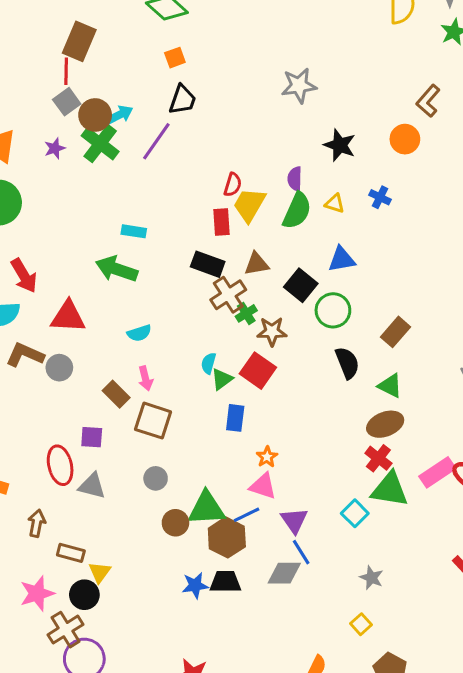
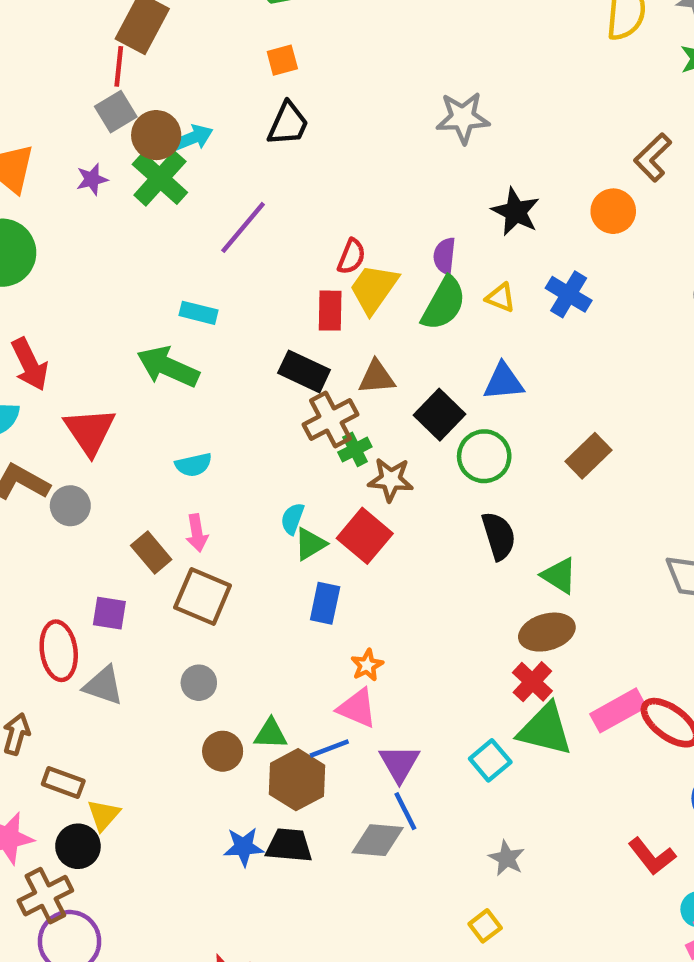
purple line: (156, 141) -> (243, 227), moved
blue cross: (380, 197) -> (569, 294), size x1.4
red triangle: (68, 317) -> (90, 431), turned 48
brown rectangle: (395, 332) -> (589, 456), moved
green triangle: (206, 508) -> (271, 734), size x0.6

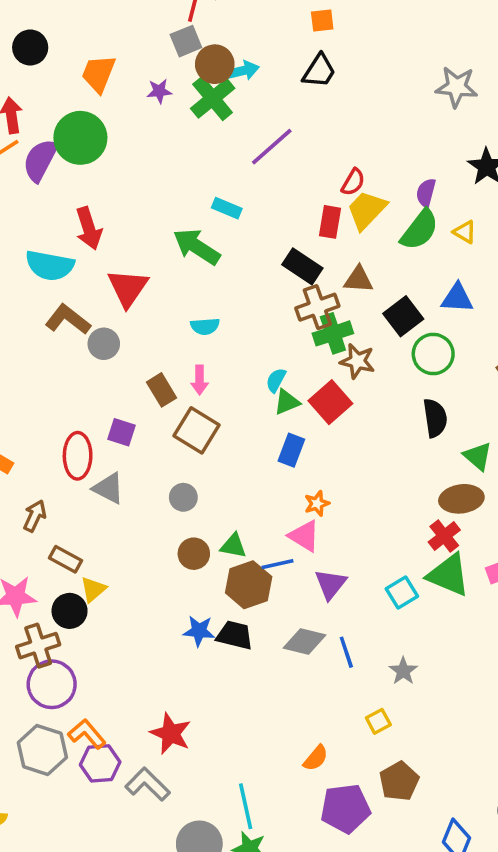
green cross: (355, 449) -> (333, 333), size x1.5
blue line: (405, 811) -> (346, 652), moved

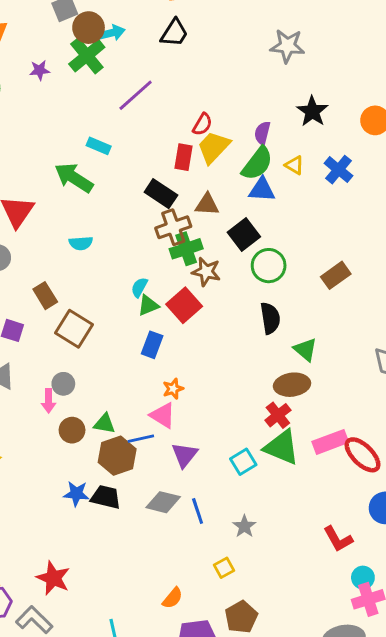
purple star: (159, 91) -> (40, 70), moved
blue triangle: (457, 298) -> (262, 190), moved
pink arrow: (200, 380) -> (49, 401), moved

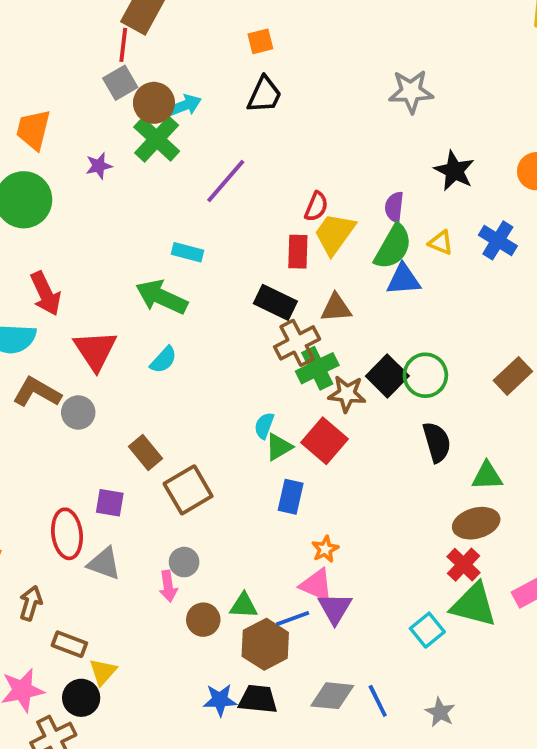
black square: (244, 235) -> (387, 376), moved
cyan semicircle: (81, 243) -> (163, 360), moved, turned -35
brown square: (74, 329) -> (188, 490), turned 36
green triangle: (305, 350) -> (487, 476), turned -35
purple triangle: (185, 455) -> (335, 608), moved

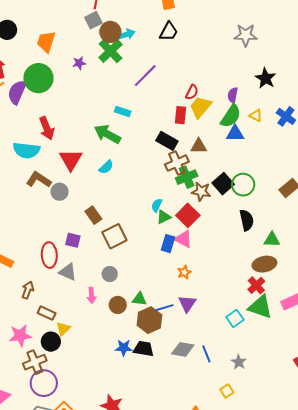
pink triangle: (316, 585) -> (183, 239), moved
pink arrow: (168, 586) -> (92, 295), moved

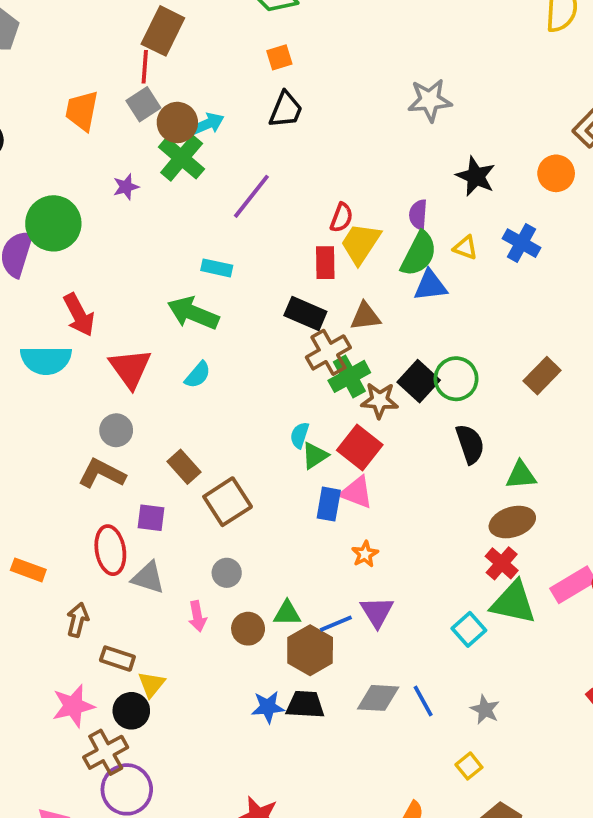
orange trapezoid: (46, 42) -> (82, 111), moved
brown L-shape: (39, 180) -> (102, 473), moved

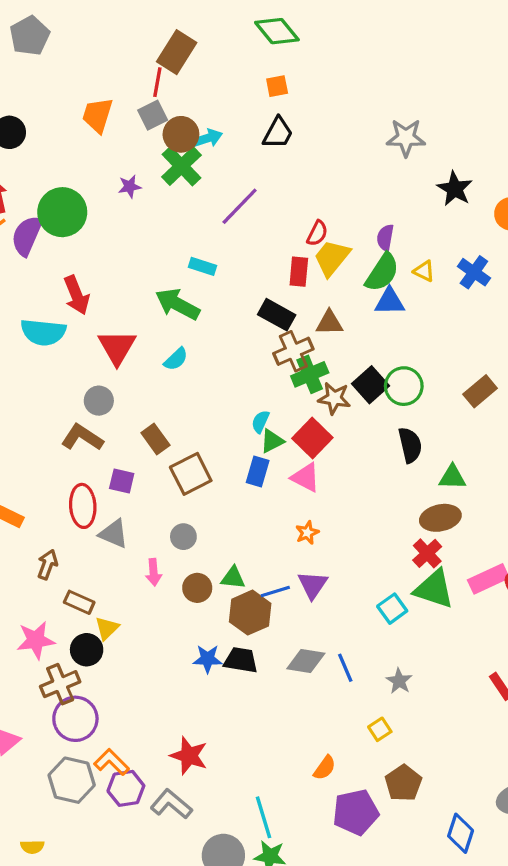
black star: (476, 176) -> (455, 189), moved
blue rectangle: (329, 504) -> (258, 471), moved

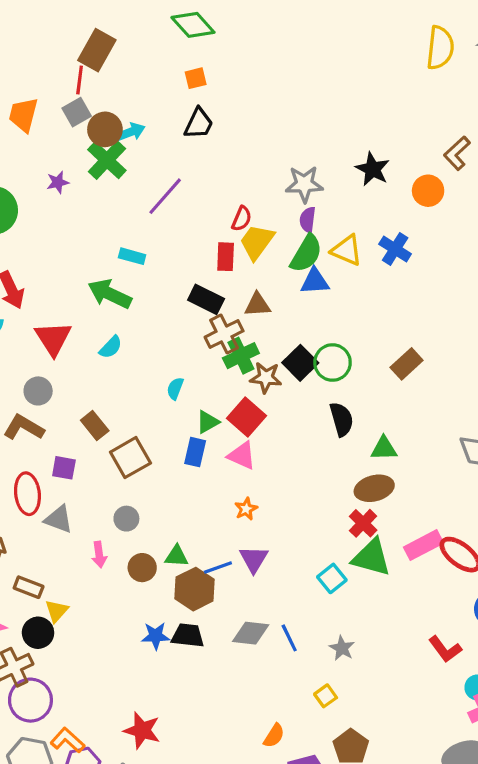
gray star: (406, 138) -> (304, 184), moved
yellow triangle: (424, 271) -> (347, 250), size x1.5
cyan semicircle: (260, 422) -> (175, 388), moved

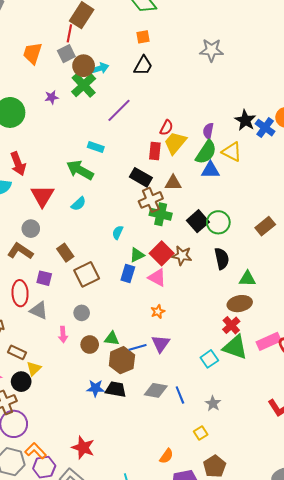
black star: (372, 169) -> (245, 120), moved
gray star: (304, 184) -> (211, 50), moved
blue cross: (395, 249) -> (265, 128), moved
green cross: (241, 356) -> (161, 214), turned 35
brown star: (266, 378) -> (182, 256), moved

